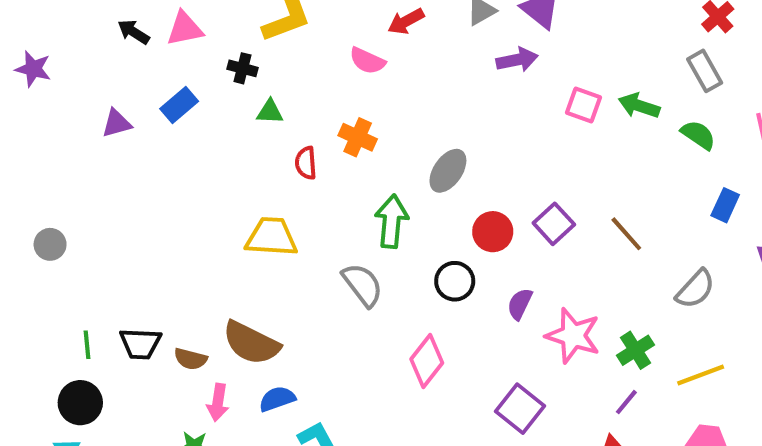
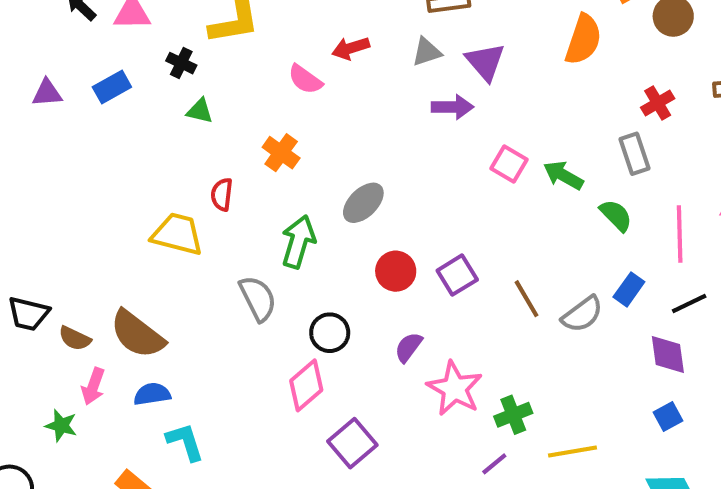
red semicircle: (306, 163) -> (222, 194), moved
black circle: (455, 281) -> (330, 333), moved
gray semicircle: (695, 289) -> (582, 314), moved
purple square: (520, 409) -> (352, 443), moved

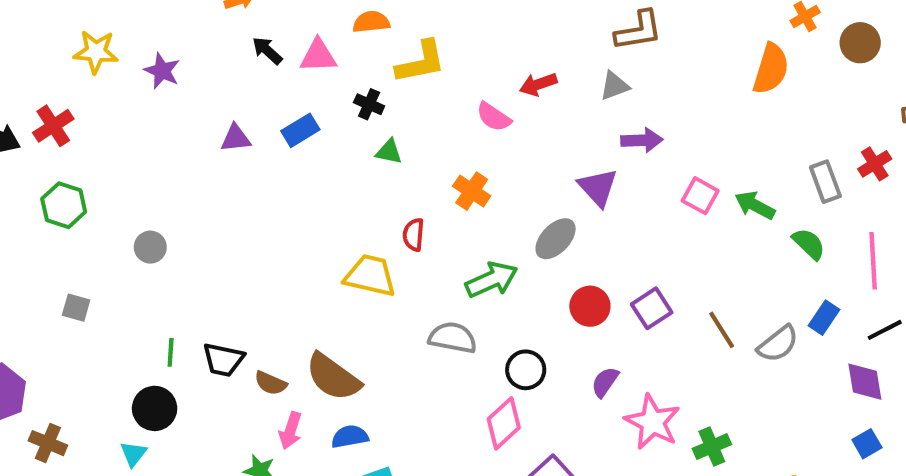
purple triangle: (485, 62) -> (598, 187), moved
red cross: (658, 103) -> (875, 164), moved
green arrow: (298, 242) -> (492, 280), turned 51
gray semicircle: (258, 298) -> (453, 338), turned -51

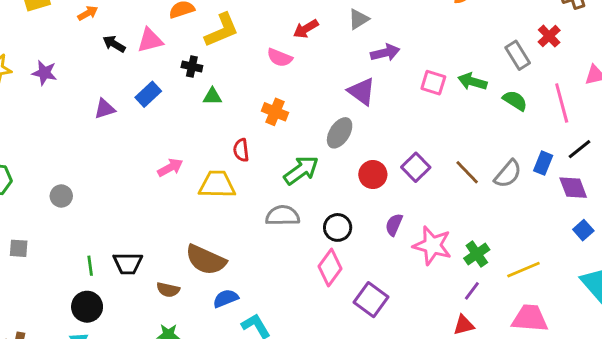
blue rectangle: (824, 318) -> (543, 163), moved
brown semicircle: (271, 383) -> (168, 290), moved
pink arrow: (291, 431) -> (170, 168), moved, turned -125

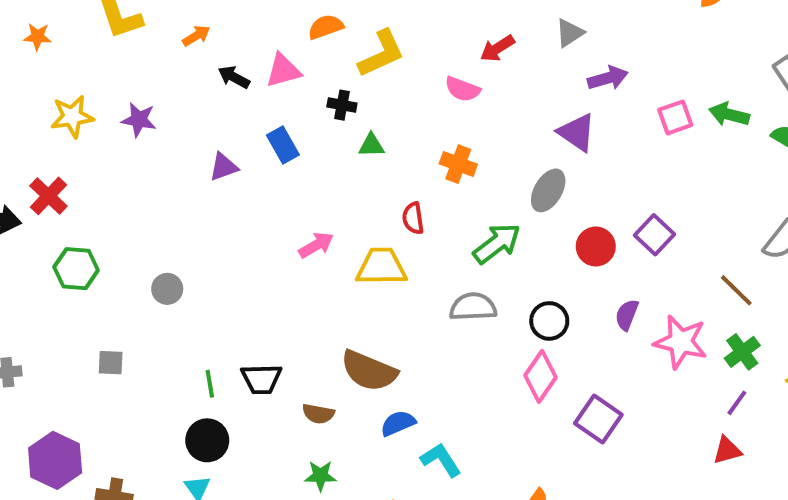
pink square: (433, 83) -> (675, 117), turned -35
blue rectangle: (148, 94) -> (283, 145), turned -75
brown line: (467, 172) -> (736, 290), moved

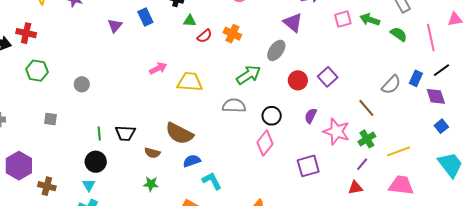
purple triangle: (223, 167) -> (115, 26), turned -35
red cross: (48, 196) -> (26, 33), turned -36
red semicircle: (413, 218) -> (204, 36), moved, turned -126
purple square: (598, 419) -> (308, 166), moved, turned 35

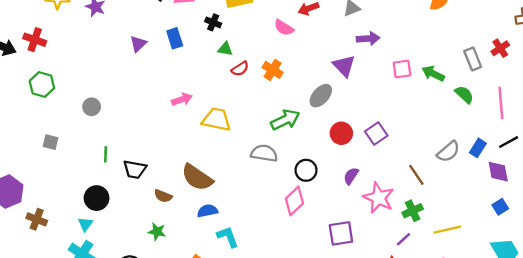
green line: (99, 133) -> (106, 154), moved

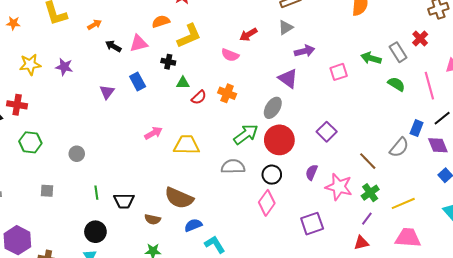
green arrow: (433, 74) -> (371, 58), moved
red circle: (341, 133) -> (279, 140), moved, size x1.5
gray semicircle: (448, 152) -> (399, 147), moved

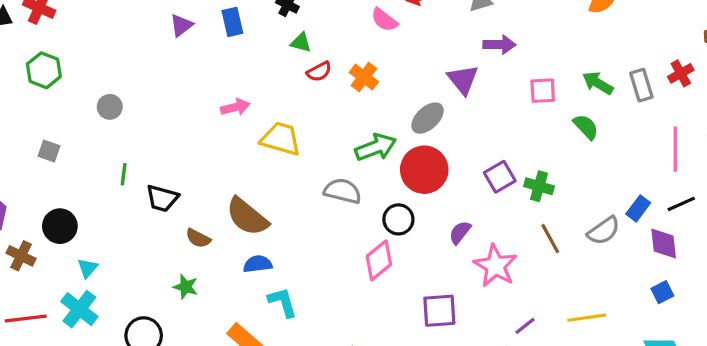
green semicircle: (396, 84) -> (586, 127), moved
green cross: (370, 193) -> (539, 186), moved, turned 36
black circle: (95, 232) -> (60, 226), moved

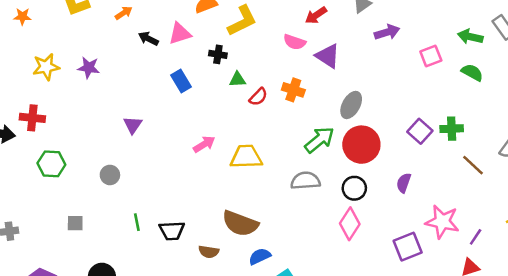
purple triangle: (181, 25) -> (133, 125), moved
purple triangle: (463, 80) -> (328, 56), moved
pink star: (495, 266) -> (442, 222), moved

